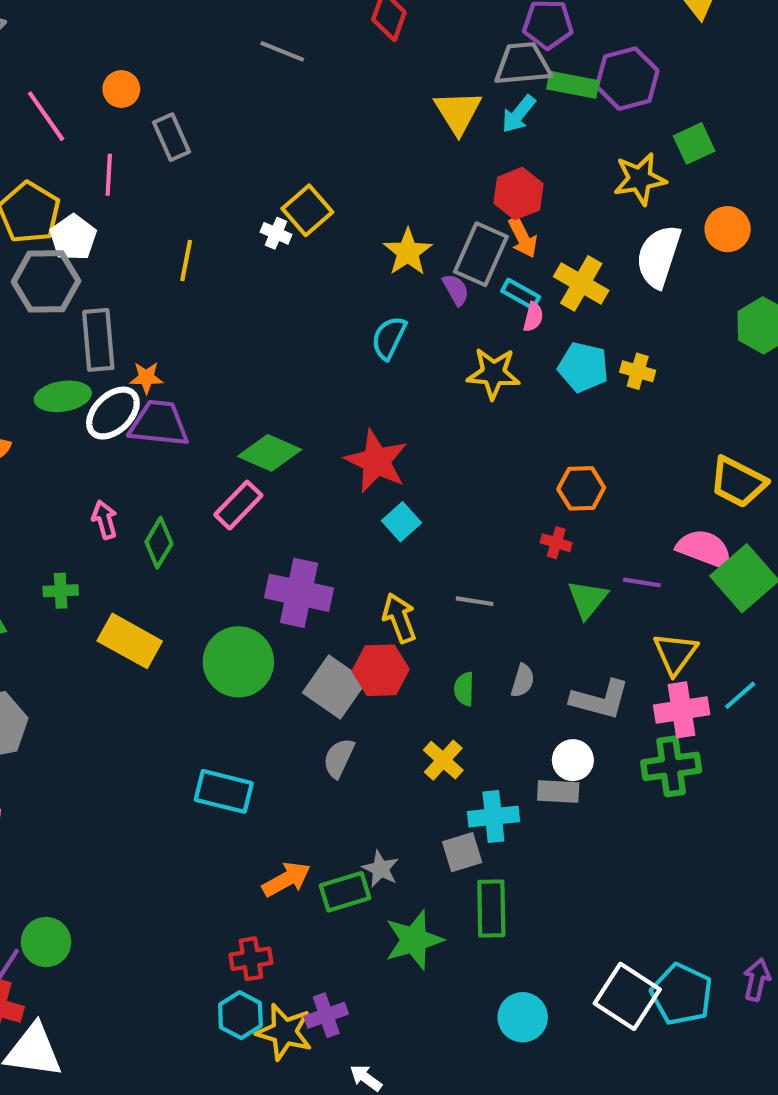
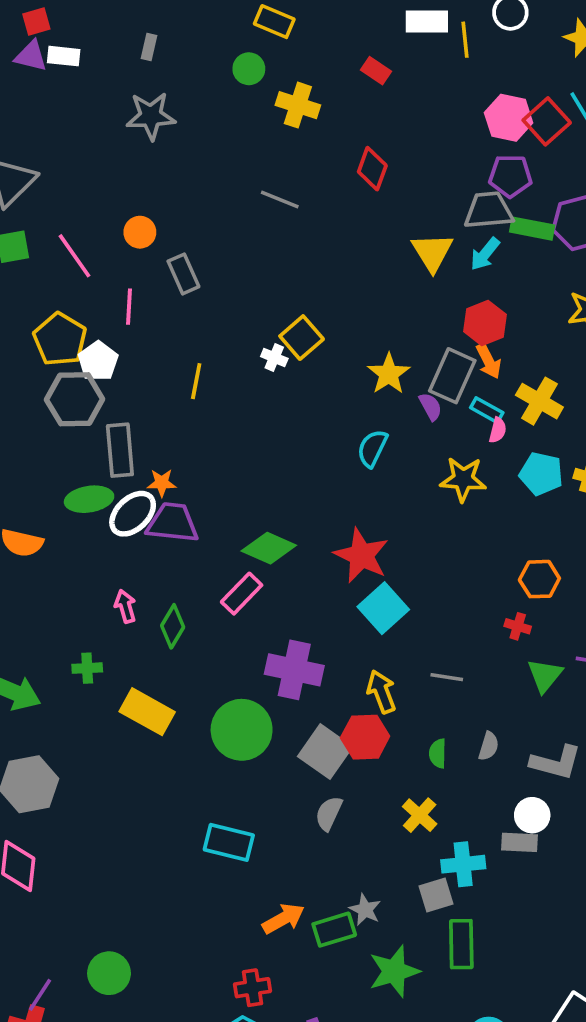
cyan square: (401, 522) -> (383, 608), size x1.5
green circle: (46, 942) -> (109, 973), moved

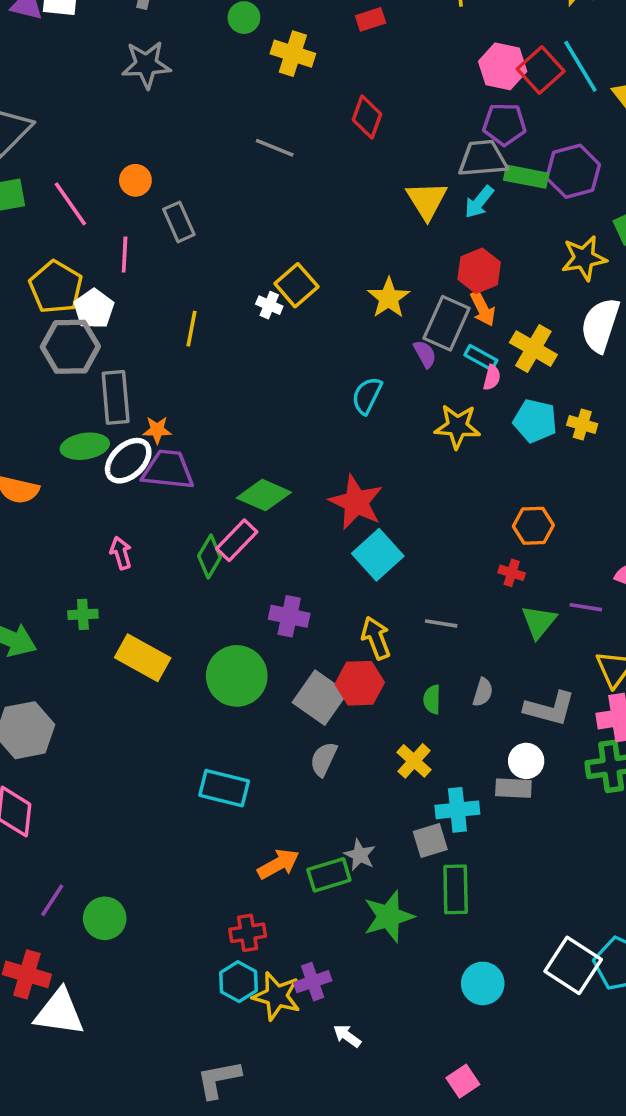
red rectangle: (376, 71) -> (371, 19), turned -52
yellow star: (389, 374) -> (389, 298), moved
green diamond: (173, 626) -> (210, 557), moved
purple cross: (294, 670) -> (289, 616), size x0.7
purple line: (40, 995) -> (52, 900), moved

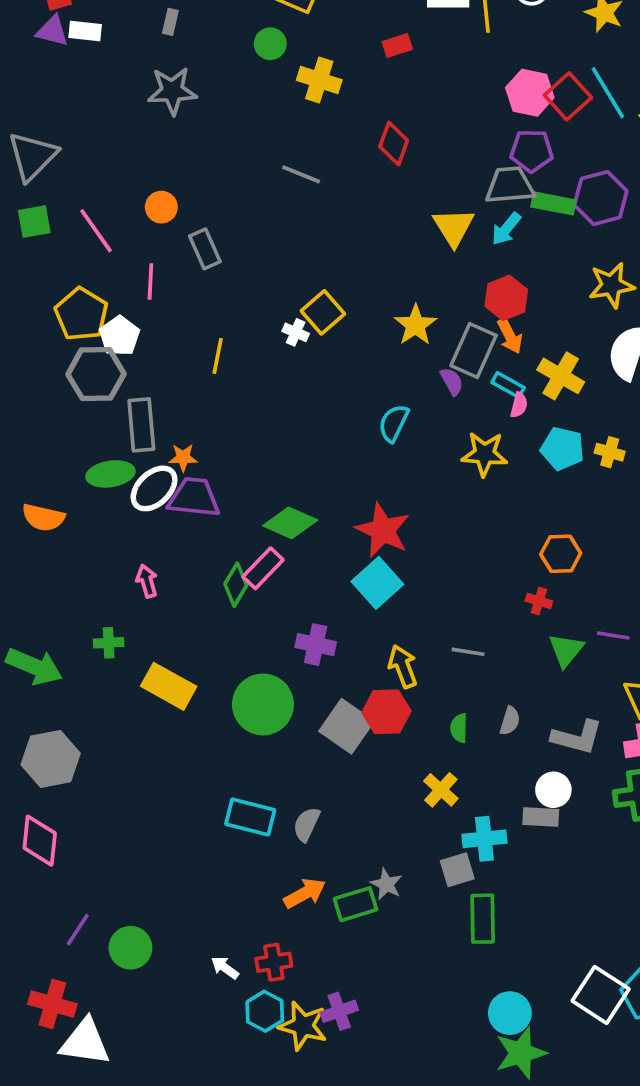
cyan square: (378, 555) -> (377, 583), moved
gray semicircle: (324, 759) -> (307, 824), moved
green star: (389, 917) -> (521, 1053), moved
white arrow: (347, 1036) -> (225, 968), moved

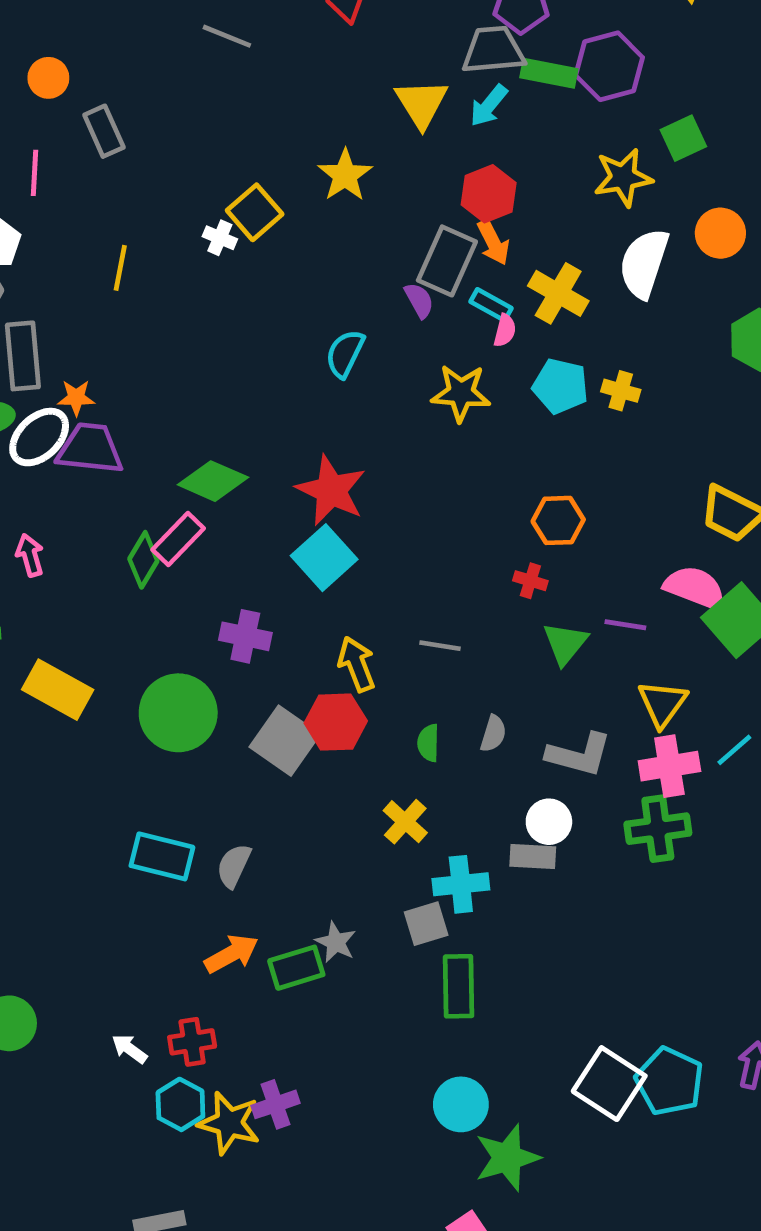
yellow star: (415, 325) -> (345, 175), moved
cyan circle: (510, 1013) -> (461, 1104), moved

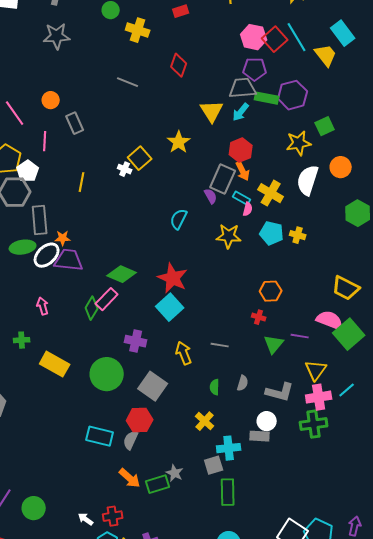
red hexagon: (336, 722) -> (140, 420), moved
orange arrow: (231, 954) -> (130, 478), turned 70

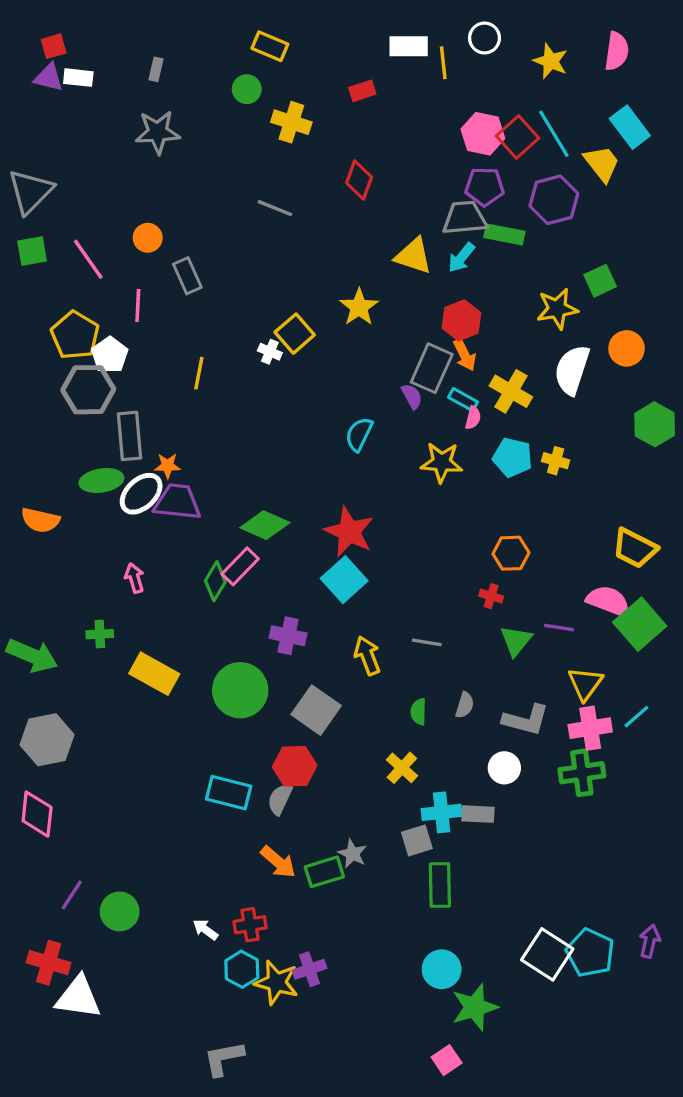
purple hexagon: (293, 95) -> (554, 200), moved
yellow triangle: (212, 111) -> (414, 256), turned -40
gray rectangle: (260, 436) -> (478, 814), moved

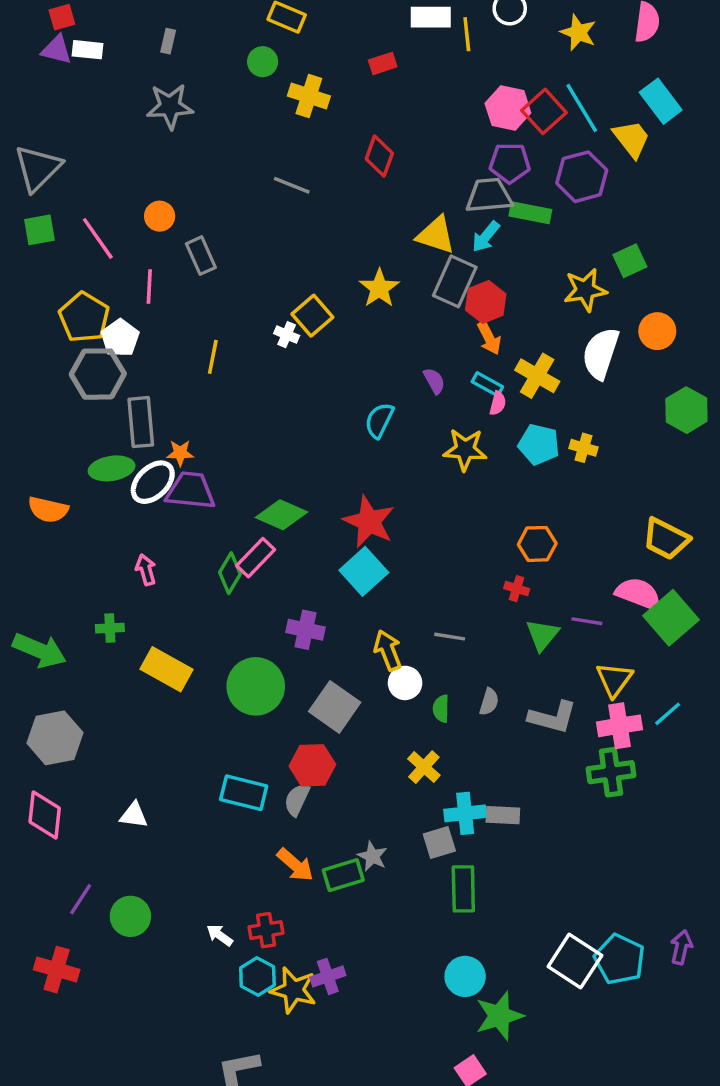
gray rectangle: (432, 368) -> (455, 281), moved
white circle: (504, 768) -> (405, 683), moved
white triangle: (78, 997) -> (134, 815), moved, size x0.6

